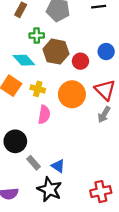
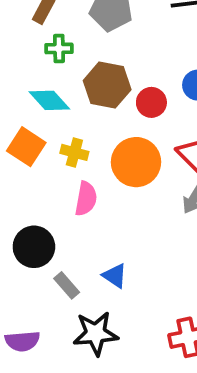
green cross: (37, 35) -> (59, 48), moved
blue triangle: (58, 166) -> (115, 276), moved
black star: (49, 189) -> (96, 333), turned -30

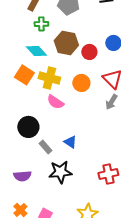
yellow cross: (74, 152) -> (49, 78), size x1.5
orange circle: (136, 162) -> (81, 83), size x0.7
pink semicircle: (86, 199) -> (55, 102), turned 114

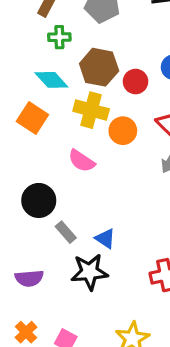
yellow cross: (49, 78) -> (91, 110), moved
blue triangle: (70, 142) -> (105, 239), moved

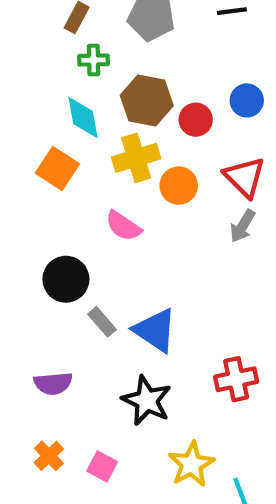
cyan diamond: (51, 80) -> (83, 117), turned 32
yellow cross: (91, 110) -> (136, 158), turned -32
blue triangle: (105, 239) -> (155, 330), size x1.6
black star: (90, 272) -> (147, 401), moved, turned 30

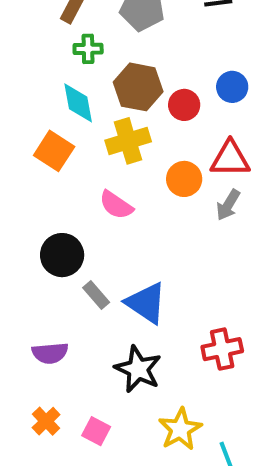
red triangle: (245, 177) -> (230, 159), turned -45
orange circle: (179, 186) -> (184, 179), moved

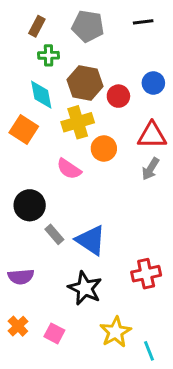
orange circle: (184, 179) -> (104, 148), moved

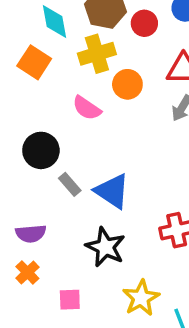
orange cross: (18, 326) -> (27, 273), moved
pink square: (54, 333) -> (70, 300), turned -30

